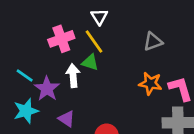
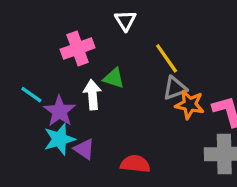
yellow line: (94, 41) -> (167, 58), moved
gray triangle: (153, 41) -> (175, 88), moved
cyan star: (26, 111) -> (59, 139), moved

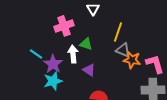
yellow line: (167, 58) -> (118, 32), turned 54
gray triangle: (175, 88) -> (123, 50), turned 42
purple triangle: (84, 149) -> (89, 70), moved

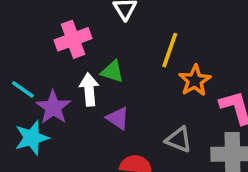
gray triangle: (123, 50) -> (179, 140), moved
orange star: (132, 60) -> (195, 81), moved, turned 30
cyan star: (53, 81) -> (32, 138), moved

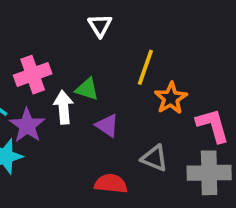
pink cross: (73, 39) -> (33, 75), moved
purple triangle: (118, 118) -> (107, 125), moved

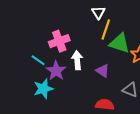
yellow line: (145, 67) -> (106, 29), moved
green triangle: (87, 89) -> (120, 43), moved, size x1.5

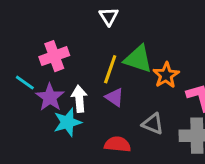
yellow line: (106, 29) -> (110, 69), moved
white arrow: (77, 60) -> (79, 99), moved
cyan star: (43, 89) -> (67, 122), moved

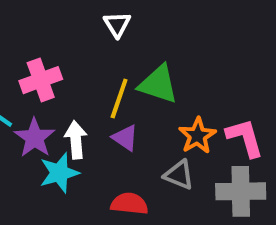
orange star: (166, 75) -> (197, 136), moved

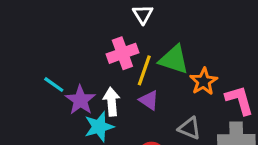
pink cross: (41, 80) -> (122, 53), moved
orange star: (197, 136) -> (204, 81), moved

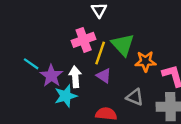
green triangle: (174, 60) -> (123, 45), turned 30
orange star: (204, 81) -> (145, 61), turned 30

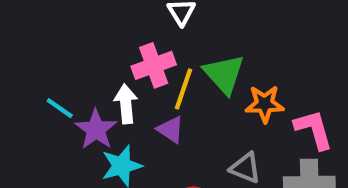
purple triangle: (104, 76) -> (171, 129), moved
white arrow: (75, 77) -> (126, 104), moved

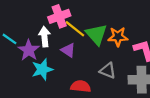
green triangle: (224, 74) -> (96, 34), moved
yellow line: (183, 89) -> (75, 29), turned -70

